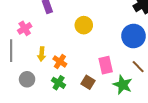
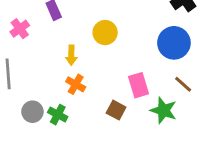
pink cross: (25, 28) -> (20, 29), moved
yellow arrow: (42, 54) -> (71, 55), moved
green cross: (59, 83) -> (58, 115), moved

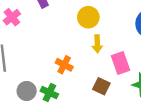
yellow arrow: (71, 55) -> (97, 44), moved

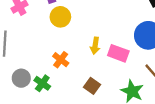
yellow circle: (88, 17) -> (60, 17), moved
pink rectangle: (120, 63) -> (118, 53), moved, turned -60

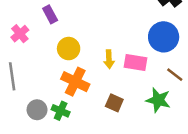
yellow circle: (60, 17) -> (69, 49), moved
orange cross: (61, 60) -> (75, 82), size x1.5

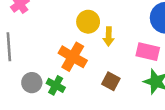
yellow circle: (69, 49) -> (88, 22), moved
pink rectangle: (135, 62) -> (148, 52), moved

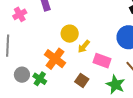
yellow arrow: (109, 36) -> (84, 46), turned 32
pink rectangle: (148, 52) -> (102, 61), moved

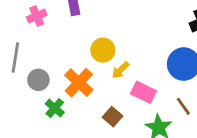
gray circle: (22, 75) -> (38, 80), moved

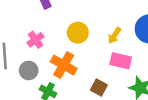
pink cross: (37, 16) -> (36, 40), moved
yellow arrow: (121, 70) -> (114, 36), moved

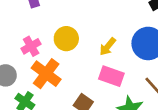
pink cross: (36, 40) -> (31, 46), moved

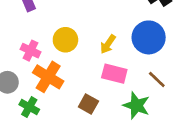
pink cross: (31, 46) -> (30, 51), turned -30

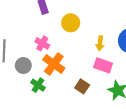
yellow circle: (65, 40) -> (71, 23), moved
yellow arrow: (108, 44) -> (100, 43), turned -32

